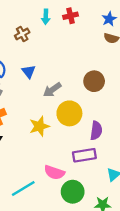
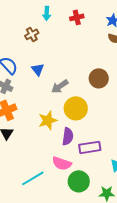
cyan arrow: (46, 17) -> (47, 13), moved
purple semicircle: (96, 131) -> (68, 136), moved

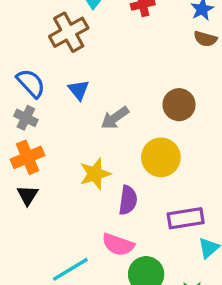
brown cross: (32, 34) -> (69, 32), size x1.6
yellow circle: (76, 108) -> (161, 157), moved
purple rectangle: (90, 147) -> (186, 218), moved

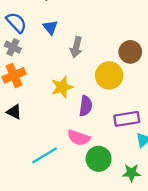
brown circle: (179, 105) -> (130, 52), moved
gray arrow: (115, 118) -> (76, 47), turned -42
black triangle: (28, 195) -> (14, 112), moved, turned -35

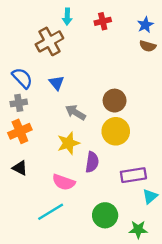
gray cross: (13, 47) -> (19, 103), turned -35
gray arrow: (76, 47) -> (75, 112), moved, turned 108
brown circle: (130, 52) -> (115, 101), moved
pink semicircle: (79, 138) -> (64, 182), moved

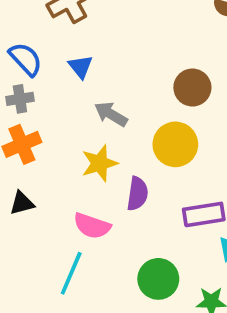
brown circle: (115, 101) -> (192, 88), moved
black triangle: (20, 168) -> (22, 203), turned -42
cyan line: (51, 212) -> (71, 273), turned -36

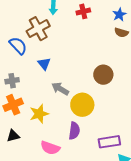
blue semicircle: (26, 59) -> (18, 46), moved
yellow circle: (175, 144) -> (82, 105), moved
yellow star: (100, 163) -> (39, 114), moved

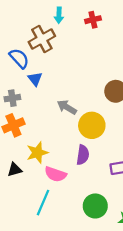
blue triangle: (44, 64) -> (35, 79), moved
yellow star: (39, 114) -> (37, 153), moved
black triangle: (13, 136) -> (15, 170), moved

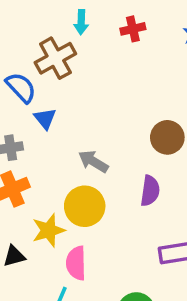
yellow circle: (92, 125) -> (85, 206), moved
purple semicircle: (83, 155) -> (150, 191), moved
pink semicircle: (55, 174) -> (76, 263), turned 70

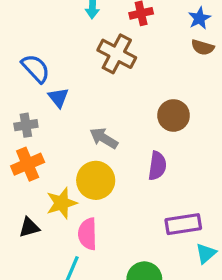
brown cross: (55, 58) -> (117, 54), moved, turned -33

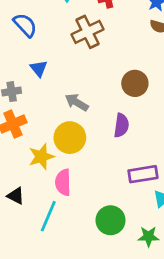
brown cross: (117, 54) -> (87, 32), turned 36
blue semicircle: (36, 68) -> (25, 25), moved
black triangle: (29, 227) -> (16, 196), moved, turned 42

